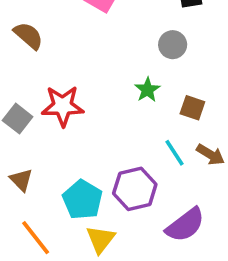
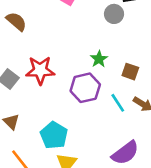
gray circle: (173, 45) -> (114, 14), moved
purple hexagon: (135, 189) -> (85, 88), moved

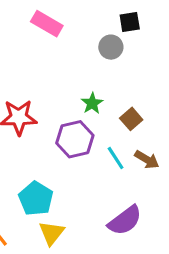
brown square: (130, 72) -> (131, 119), turned 30

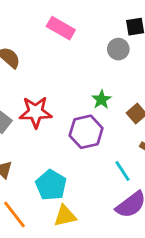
cyan line: (116, 158) -> (123, 171), moved
yellow triangle: (52, 233) -> (65, 216), turned 40

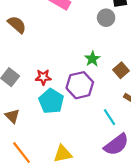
red star: (36, 112) -> (43, 77), moved, size x0.6
cyan pentagon: (51, 185) -> (51, 101), moved

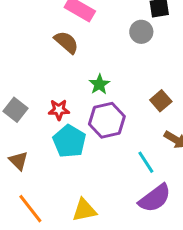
brown semicircle: (17, 25) -> (66, 42), moved
green star: (92, 59) -> (99, 84), moved

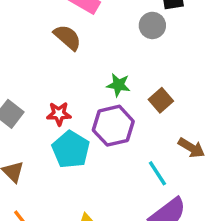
green star: (99, 84) -> (118, 85), moved, turned -30
brown square: (161, 101) -> (161, 100), moved

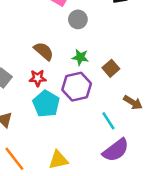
gray circle: (152, 25) -> (78, 19), moved
brown semicircle: (67, 37) -> (44, 51), moved

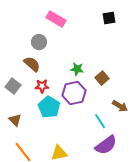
gray circle: (78, 19) -> (39, 42), moved
brown semicircle: (44, 51) -> (32, 64), moved

